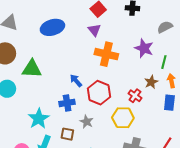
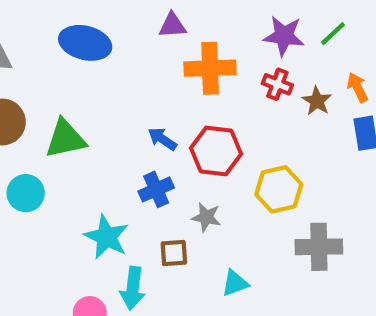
blue ellipse: (52, 27) -> (85, 43), turned 45
purple triangle: (94, 30) -> (172, 25), turned -40
green line: (164, 62) -> (333, 34), moved, turned 48
red cross: (135, 96) -> (277, 84), moved

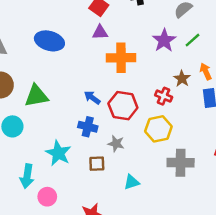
purple star: (284, 36) -> (164, 40), turned 30
red cross: (277, 84) -> (164, 96), moved
blue cross: (156, 189) -> (88, 127), turned 36
cyan arrow: (133, 288) -> (27, 176), moved

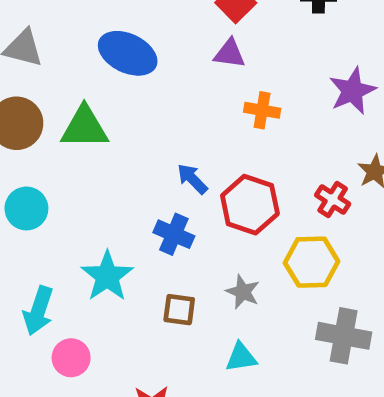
orange cross: (121, 58) -> (262, 110), size x0.6
green triangle: (36, 96) -> (84, 127), moved
gray star: (116, 144) -> (243, 292), moved

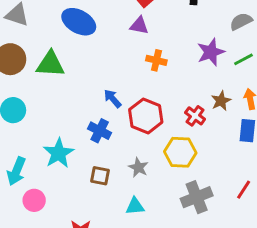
gray cross: (344, 336) -> (197, 197), turned -36

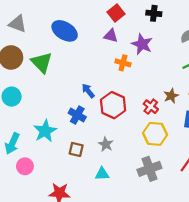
purple star: (211, 52) -> (142, 44), moved, turned -30
green triangle: (50, 64) -> (42, 63), turned 40
yellow hexagon: (180, 152) -> (155, 134), moved

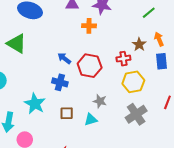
red cross: (151, 107) -> (123, 59), turned -32
gray star: (106, 144) -> (100, 101), moved
cyan triangle: (102, 174) -> (91, 120), moved

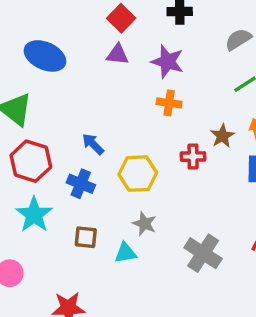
orange cross: (89, 26) -> (169, 103), moved
red hexagon: (90, 66) -> (31, 161), moved
yellow hexagon: (133, 82) -> (138, 174), moved
gray cross: (136, 114) -> (203, 253), turned -30

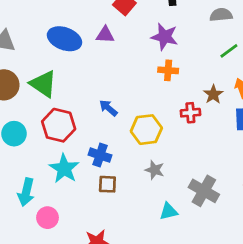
gray semicircle: (238, 39) -> (221, 15), turned 30
purple triangle: (117, 54) -> (105, 35), moved
blue cross: (81, 184) -> (100, 155), moved
cyan triangle: (125, 253) -> (168, 211), moved

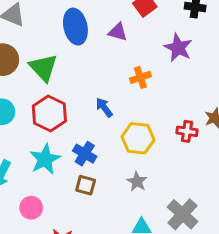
blue ellipse: (64, 39) -> (75, 27), turned 44
orange cross: (168, 70) -> (140, 77), moved, turned -36
pink circle: (48, 218) -> (31, 208), moved

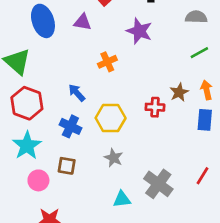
blue cross: (85, 154) -> (70, 126), moved
pink circle: (31, 208) -> (38, 180), moved

